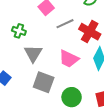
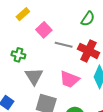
gray line: (65, 24) -> (64, 45), turned 42

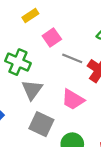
green cross: (18, 55) -> (18, 62), size x1.5

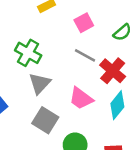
pink square: (52, 38) -> (84, 23), moved

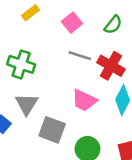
gray triangle: (40, 83) -> (27, 104), moved

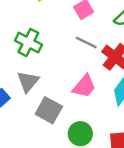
pink trapezoid: (84, 100) -> (84, 86), turned -84

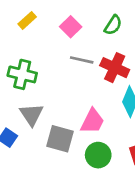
pink trapezoid: (84, 86) -> (92, 121), moved

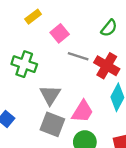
pink square: (71, 27) -> (60, 33), moved
gray triangle: (32, 115) -> (50, 95), moved

